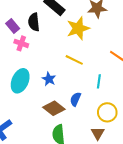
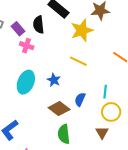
cyan line: (99, 81) -> (105, 92), moved

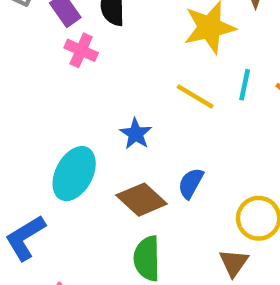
cyan ellipse: (26, 82) -> (74, 174), moved
cyan line: (105, 92) -> (245, 85), moved

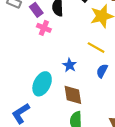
blue semicircle: (191, 183) -> (102, 71), moved
brown diamond: (142, 200) -> (73, 95), turned 40

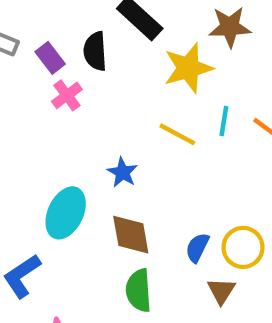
pink cross: (44, 28) -> (67, 95), turned 32
blue semicircle: (102, 71) -> (197, 248), moved

